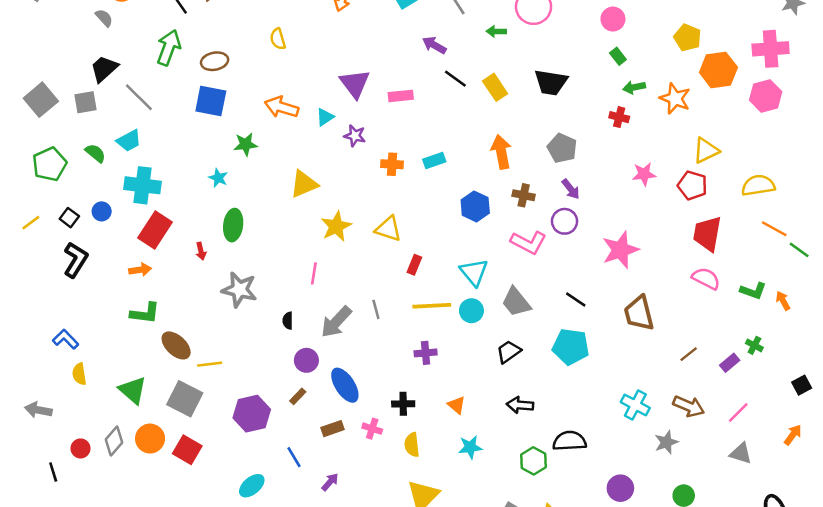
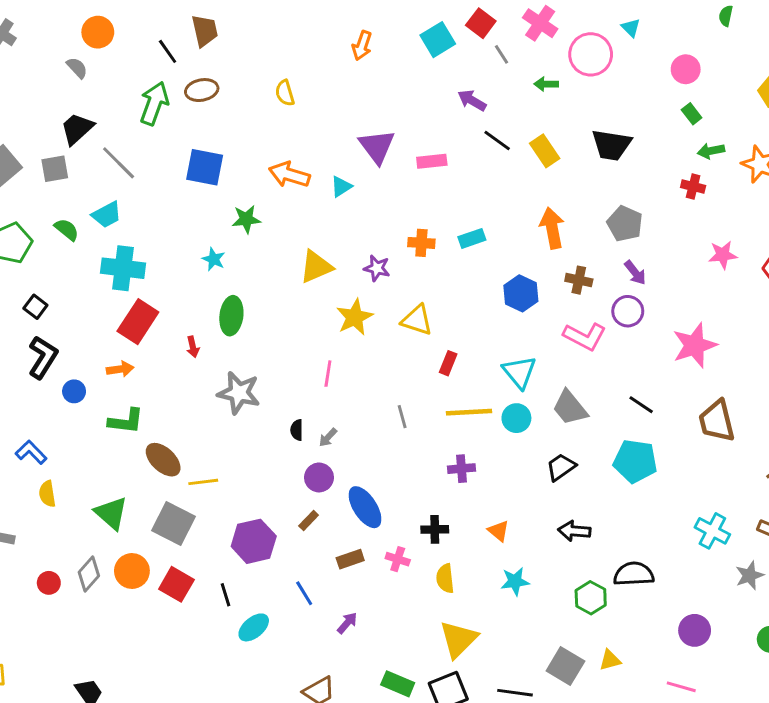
brown ellipse: (215, 61) -> (202, 90), moved
purple star: (355, 136) -> (377, 268), moved
blue circle: (102, 211) -> (74, 391), moved
gray arrow: (336, 322) -> (328, 437), moved, size x0.5
black line: (53, 472) -> (225, 595), moved

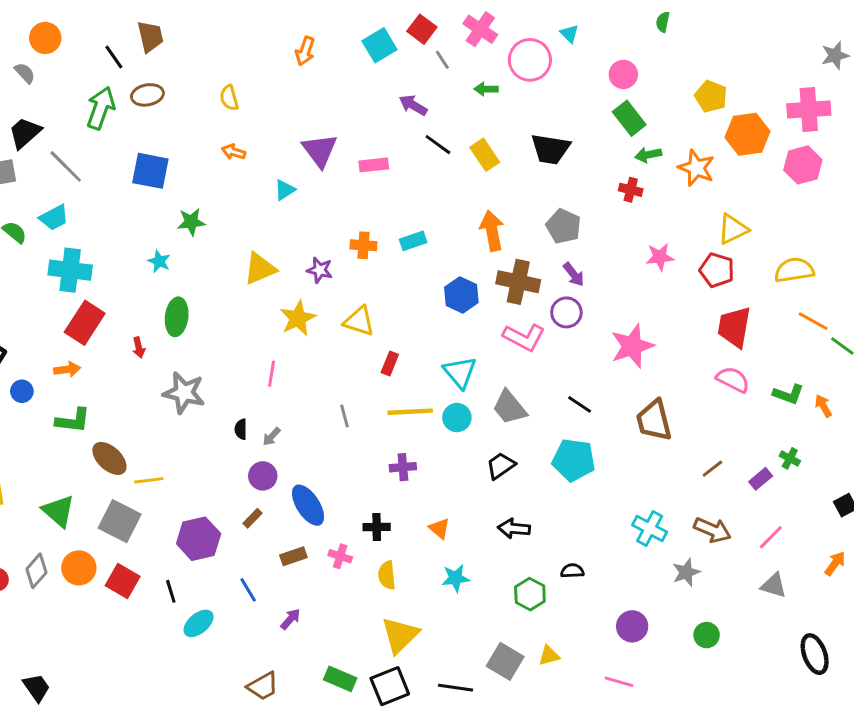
green rectangle: (692, 114) -> (629, 118), size x1.6
orange arrow: (289, 175) -> (234, 152), moved, size x0.6
brown cross: (579, 280) -> (518, 282), size x1.6
black semicircle: (634, 574) -> (572, 571), size x0.6

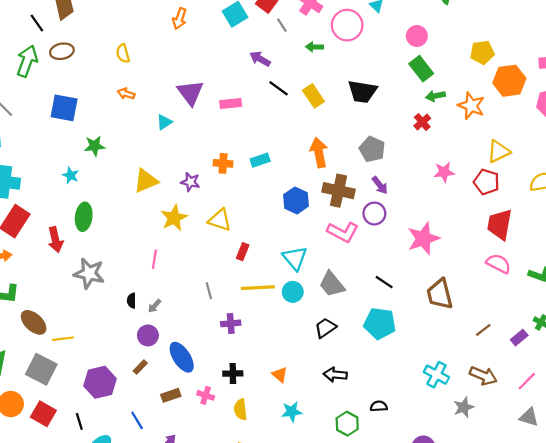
yellow pentagon: (711, 96) -> (482, 52), turned -30
red cross: (631, 190) -> (422, 122), turned 35
red arrow: (139, 347) -> (55, 240), size x1.6
purple cross: (403, 467) -> (231, 323), moved

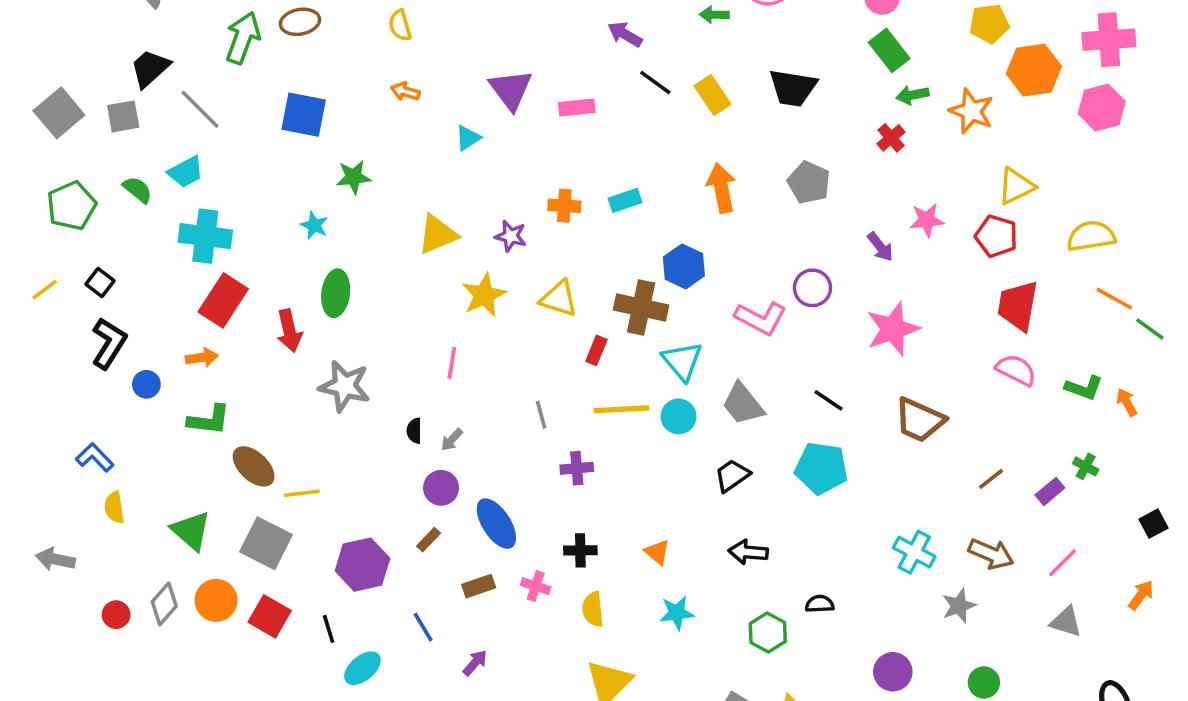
purple arrow: (380, 185) -> (880, 247), moved
brown cross: (338, 191) -> (641, 308), moved
brown trapezoid: (440, 294) -> (920, 420), turned -52

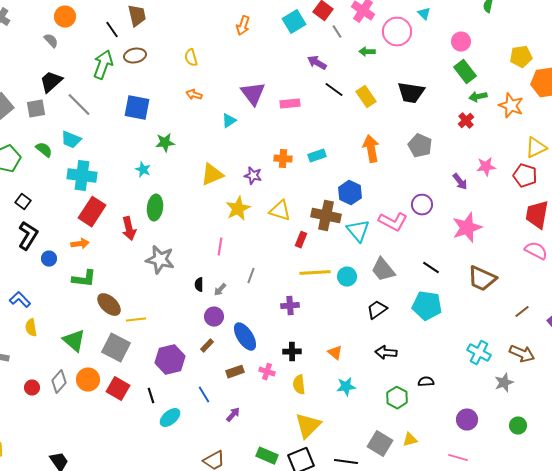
cyan trapezoid: (186, 172) -> (71, 140), turned 50
cyan triangle: (682, 361) -> (358, 231), moved
gray line: (541, 415) -> (251, 276), moved, turned 35

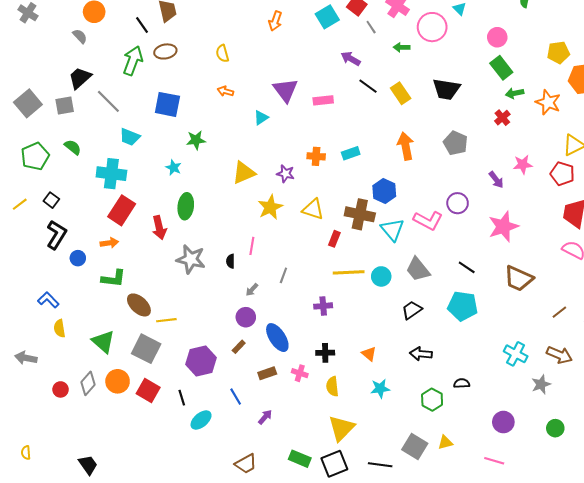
cyan trapezoid: (71, 140) -> (130, 137), moved
black semicircle: (199, 285) -> (231, 261), moved

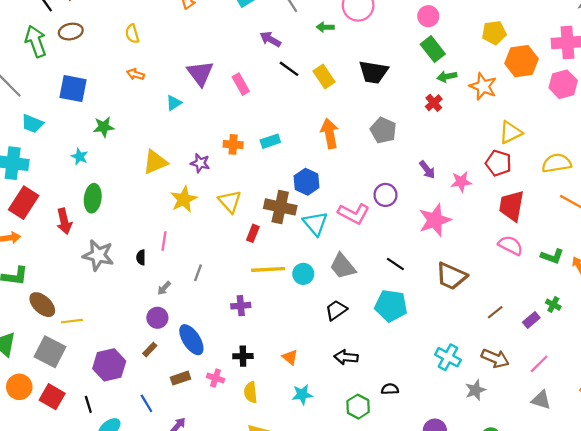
green arrow: (133, 61) -> (36, 41), turned -40
pink rectangle: (323, 100) -> (241, 84), turned 66
pink star: (523, 164) -> (461, 182), moved
yellow triangle: (313, 209) -> (230, 202), turned 30

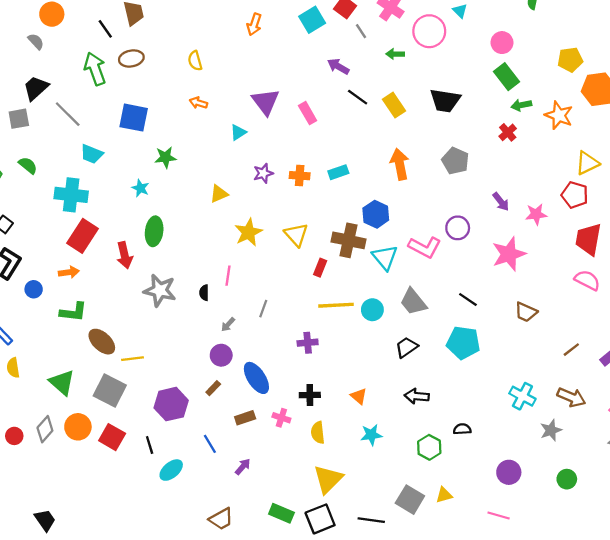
yellow triangle: (155, 162) -> (219, 194), size x0.7
purple star: (200, 163) -> (263, 173), moved, turned -30
brown trapezoid: (451, 276) -> (526, 312), size x0.7

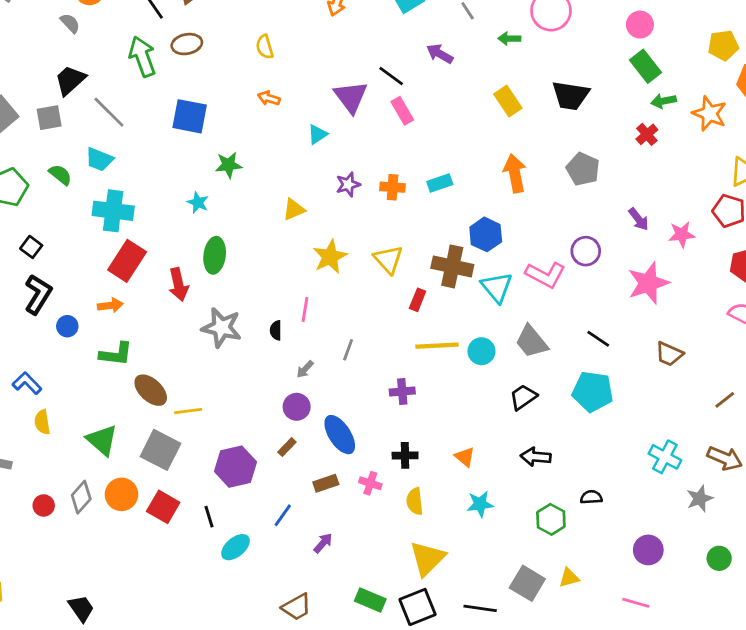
black line: (358, 97) -> (391, 76), moved
cyan trapezoid: (92, 154) -> (99, 159), moved
blue line: (210, 444) -> (283, 515), turned 66

